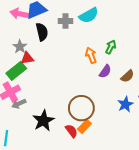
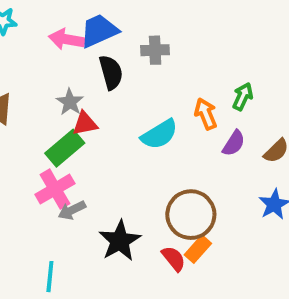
cyan semicircle: (89, 15) -> (159, 134), moved

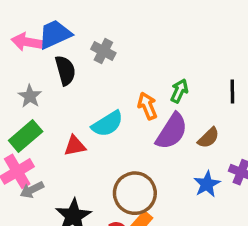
gray cross: (155, 50) -> (103, 51), turned 30
red triangle: (85, 124) -> (75, 146), moved
purple semicircle: (234, 143) -> (172, 131), size x1.6

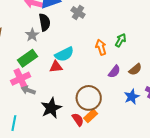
black semicircle: (65, 70) -> (45, 22), moved
cyan semicircle: (107, 124) -> (64, 54), moved
purple semicircle: (172, 131) -> (114, 72), moved, size x0.6
gray arrow: (32, 190) -> (28, 90), turned 40

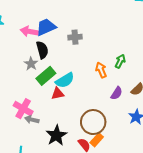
gray cross: (78, 12) -> (75, 37), turned -32
green rectangle: (27, 58) -> (46, 76), moved
pink cross: (21, 79) -> (23, 109), turned -30

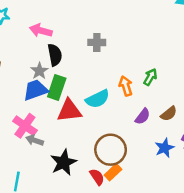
blue trapezoid: (46, 27) -> (35, 90), moved
green rectangle: (46, 76) -> (57, 87), turned -36
cyan semicircle: (65, 80) -> (98, 99), moved
red triangle: (58, 94) -> (69, 111), size x1.5

